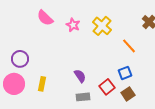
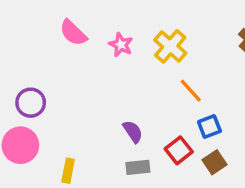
orange line: (129, 46) -> (191, 91), moved
yellow rectangle: (42, 84) -> (68, 171), moved

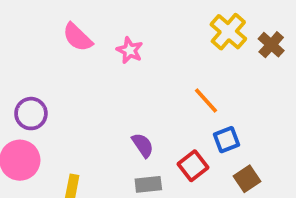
yellow cross: (170, 46) -> (228, 32), moved
brown square: (215, 162) -> (247, 179), moved

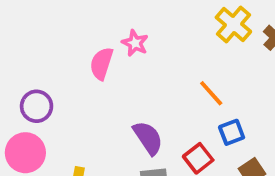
pink semicircle: (78, 37) -> (102, 64), moved, turned 64
purple semicircle: (143, 145) -> (148, 138), size x1.4

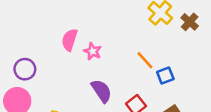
pink star: (135, 43) -> (93, 51), moved
blue square: (232, 132) -> (165, 76), moved

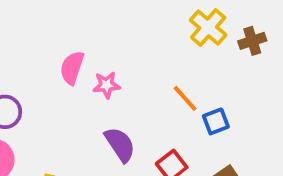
brown cross: (190, 22) -> (252, 41), turned 30
pink star: (93, 51) -> (107, 85), turned -30

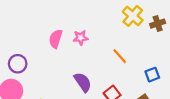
pink star: (107, 85) -> (81, 38), moved
blue square: (216, 121) -> (152, 75), moved

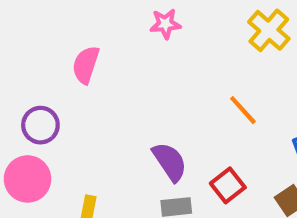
pink star: (81, 38) -> (165, 24), moved
pink semicircle: (56, 39) -> (86, 65), moved

